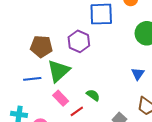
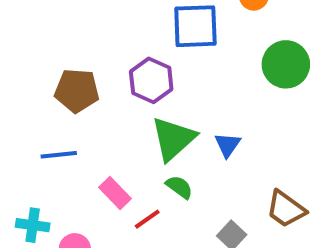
green triangle: (59, 71) -> (173, 139), moved
blue triangle: (138, 74) -> (228, 145), moved

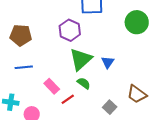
brown pentagon: (77, 90) -> (21, 35), moved

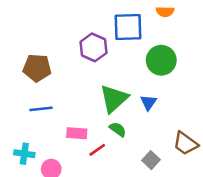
green circle: (137, 22) -> (161, 60), moved
purple hexagon: (70, 30) -> (93, 47), moved
pink rectangle: (52, 86) -> (77, 133), turned -42

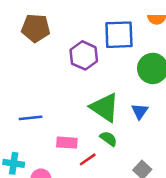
brown pentagon: (37, 68) -> (36, 28), moved
green triangle: (114, 99) -> (105, 107), turned -44

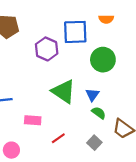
green semicircle: (109, 139) -> (99, 113), moved
red line: (88, 159) -> (58, 138), moved

